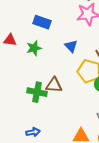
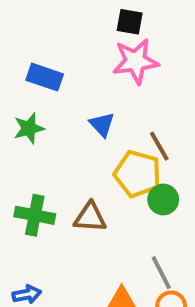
brown triangle: (54, 85) -> (90, 217), moved

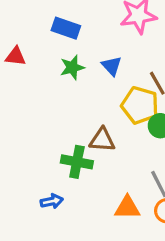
green star: (29, 128) -> (72, 67), moved
green cross: (35, 215) -> (77, 162), moved

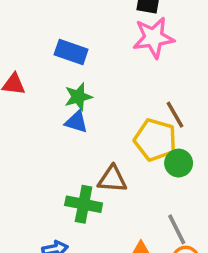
blue triangle: (112, 66) -> (76, 122), moved, turned -30

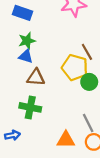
brown triangle: (112, 179) -> (36, 77), moved

